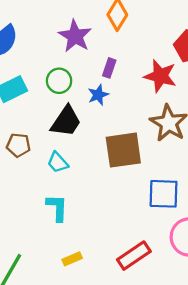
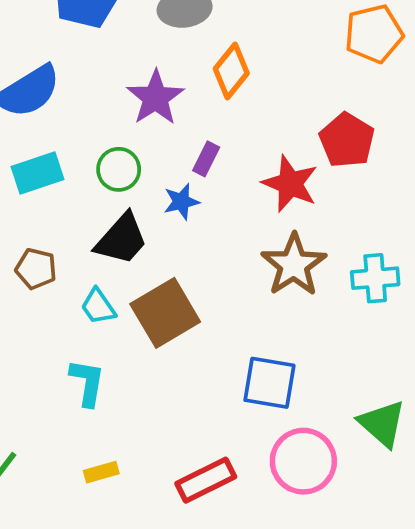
brown square: (123, 150) -> (165, 313), moved, turned -30

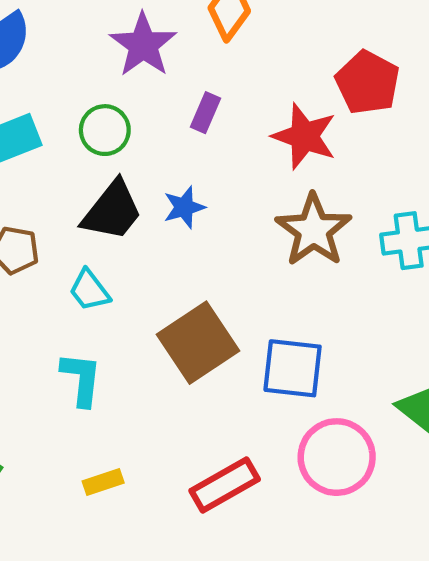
blue star: (181, 202) -> (184, 207), moved
brown square: (165, 313) -> (198, 343), moved

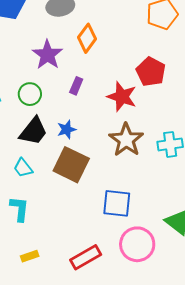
brown square: (198, 343) -> (71, 165), moved, turned -30

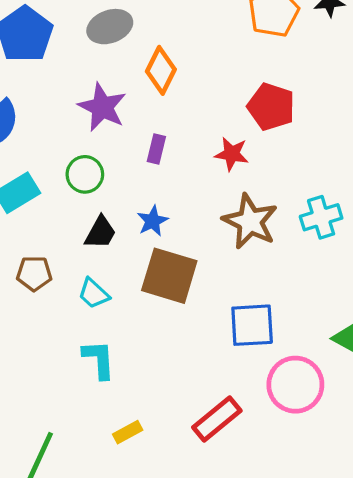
red star: (122, 97) -> (232, 154), size x0.7
black trapezoid: (33, 131) -> (100, 232), size x0.7

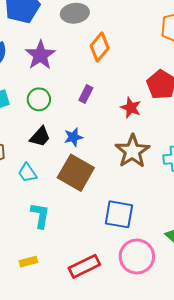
purple star: (102, 107) -> (40, 55), moved
cyan L-shape: (99, 359) -> (40, 215), moved

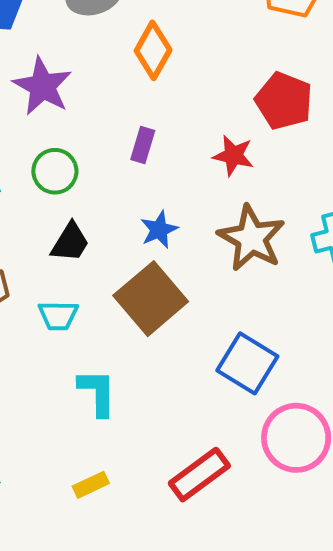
blue star: (73, 137) -> (159, 230), moved
cyan trapezoid: (27, 173) -> (58, 315), turned -45
brown square: (76, 173) -> (151, 299), turned 30
blue square: (119, 214) -> (247, 363), turned 32

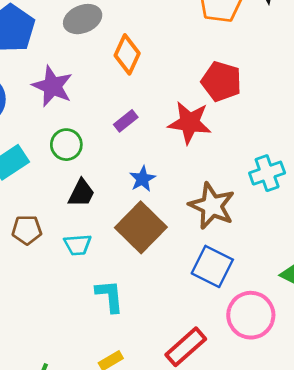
purple rectangle: (143, 145) -> (126, 121), turned 40
red star: (233, 156) -> (190, 123), size x1.5
brown star: (251, 238) -> (212, 206), moved

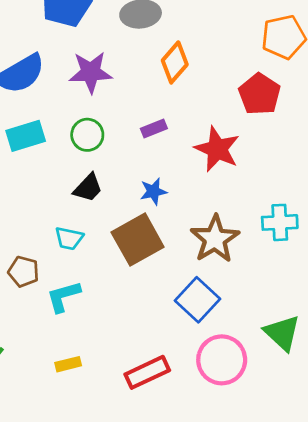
red pentagon: (221, 81) -> (260, 94), moved
purple star: (52, 86) -> (91, 72), turned 30
brown pentagon: (27, 230) -> (24, 272), moved
cyan L-shape: (110, 296) -> (63, 296), moved, turned -117

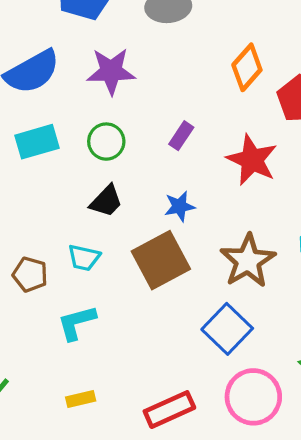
orange diamond: (175, 62) -> (247, 67), moved
purple rectangle: (154, 129) -> (181, 136), turned -35
brown pentagon: (24, 272) -> (30, 274), moved

